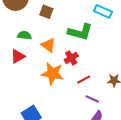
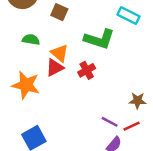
red triangle: (18, 56) -> (55, 68), moved
orange star: (53, 74) -> (26, 85), moved
red line: (84, 80) -> (132, 126), moved

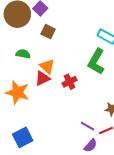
green L-shape: (99, 39) -> (96, 62), moved, turned 100

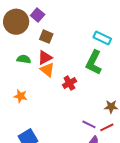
red triangle: (42, 78) -> (45, 58), moved
orange star: (18, 92) -> (21, 96), size x0.6

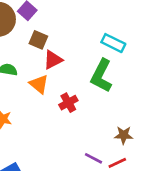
red triangle: (45, 58) -> (53, 60), moved

